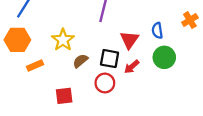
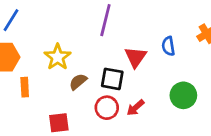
green circle: (164, 57) -> (183, 95), moved
orange rectangle: (35, 66) -> (25, 87), turned -70
red arrow: (132, 67) -> (136, 108), moved

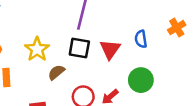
black square: (112, 79) -> (79, 48), moved
green circle: (183, 95) -> (141, 80), moved

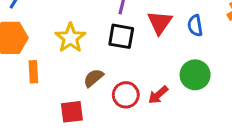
red triangle: (110, 49) -> (160, 22), moved
brown semicircle: (56, 72) -> (93, 78), moved

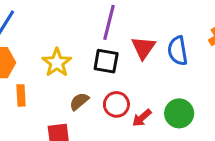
blue semicircle: (195, 26) -> (178, 51), size x1.4
green circle: (195, 75) -> (179, 113), moved
red circle: (126, 95) -> (116, 104), moved

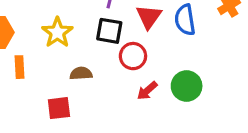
brown semicircle: (79, 101) -> (81, 73), turned 36
red circle: (116, 104) -> (133, 56), moved

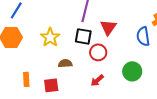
blue semicircle: (185, 20) -> (143, 36), moved
orange rectangle: (20, 67) -> (26, 79), moved
red arrow: (147, 91) -> (97, 80), moved

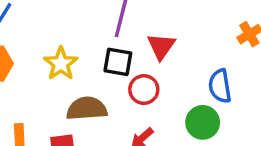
blue semicircle: (143, 36) -> (220, 86), moved
brown semicircle: (65, 63) -> (87, 109), size x1.6

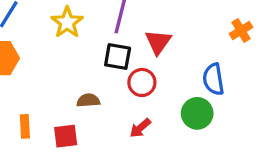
yellow star: (61, 64) -> (67, 22), moved
brown semicircle: (87, 109) -> (88, 100), size x0.6

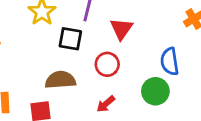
black square: (118, 56) -> (70, 39), moved
brown semicircle: (88, 100) -> (60, 80), size x1.5

